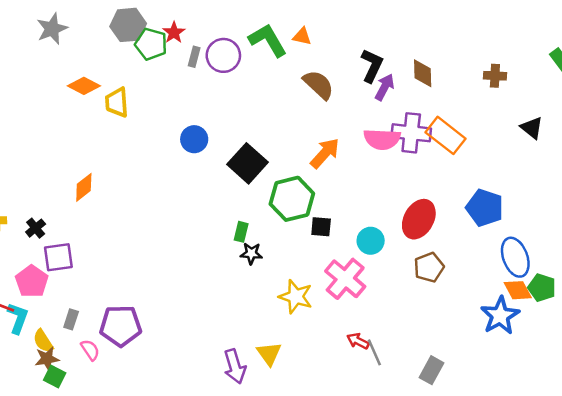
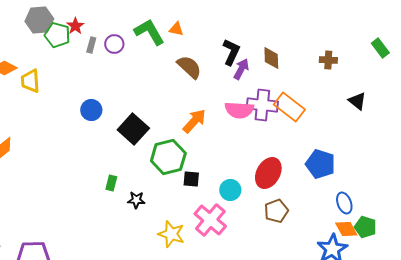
purple circle: (223, 55) -> (114, 44), size x0.7
green rectangle: (241, 232) -> (111, 183), moved
blue ellipse: (515, 257) -> (344, 203), size x0.7

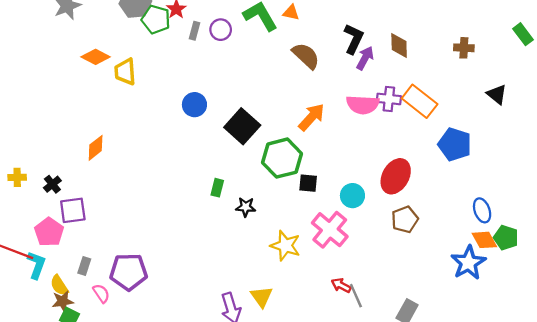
purple cross: (262, 105) -> (389, 99), size x0.7
blue pentagon: (320, 164) -> (455, 144), moved

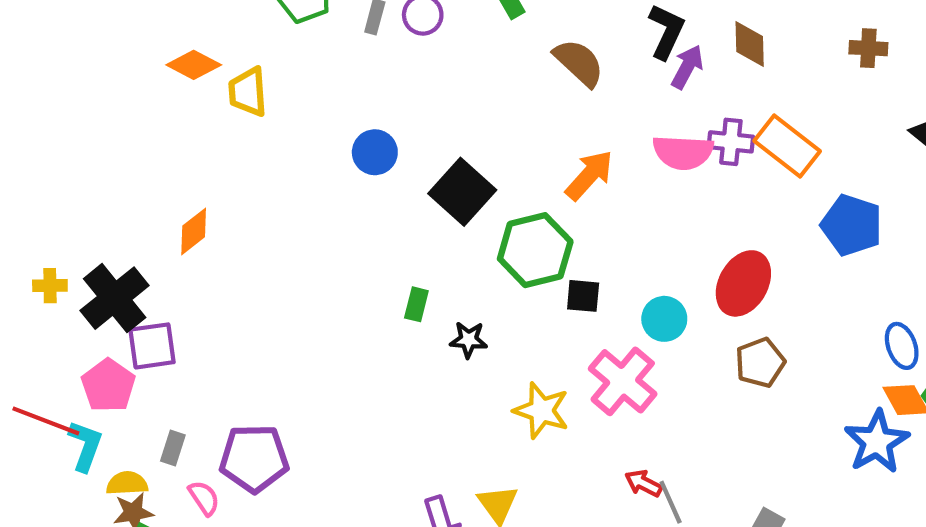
black cross: (52, 184) -> (115, 298), size x2.0
yellow semicircle: (59, 285) -> (127, 483), turned 120

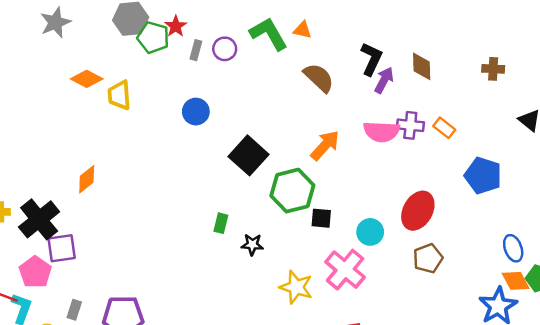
orange rectangle: (787, 146) -> (444, 128), size x0.6
blue circle: (375, 152) -> (196, 112), moved

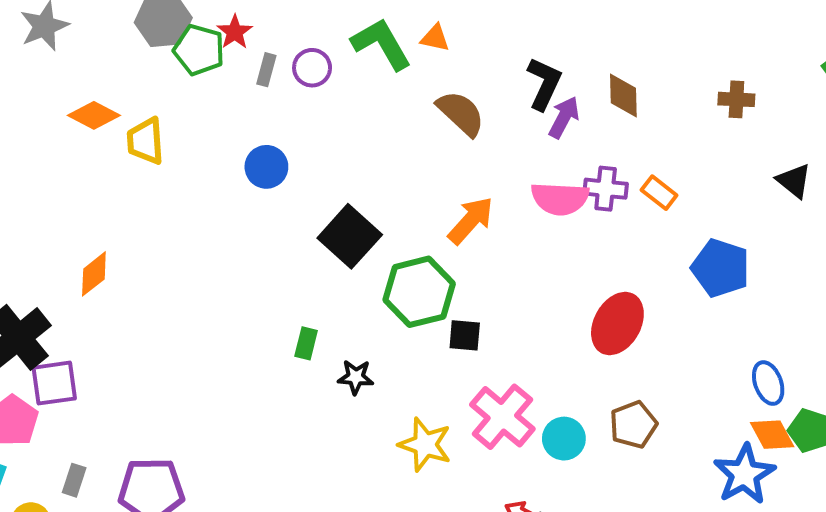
cyan circle: (370, 232) -> (564, 439), moved
brown pentagon: (428, 258) -> (633, 425), moved

